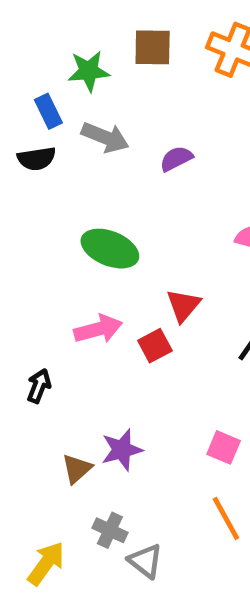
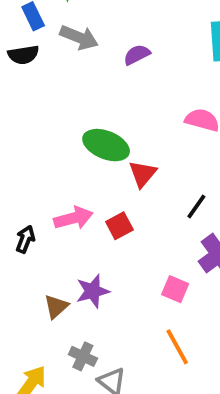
green ellipse: (110, 249) -> (106, 145), moved
pink arrow: (98, 329) -> (73, 218), moved
red square: (155, 346) -> (119, 226), moved

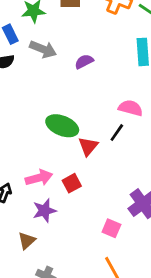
black line: (196, 207) -> (117, 133), moved
purple star: (93, 291) -> (44, 211), moved

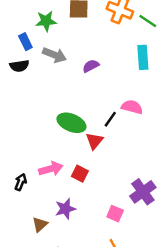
black line: (117, 133) -> (110, 119), moved
red square: (72, 183) -> (80, 174), turned -35
purple star: (44, 211) -> (65, 209), moved

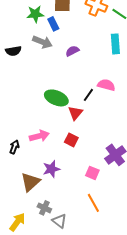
blue rectangle: (25, 42) -> (53, 24), moved
red square: (80, 174) -> (71, 140), moved
brown triangle: (40, 224) -> (30, 182), size x1.5

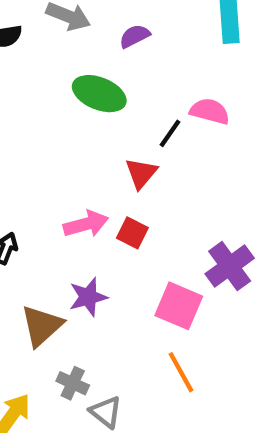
green ellipse: (56, 98) -> (99, 94), moved
pink arrow: (39, 136) -> (86, 224), moved
pink square: (92, 173) -> (179, 306), size x1.5

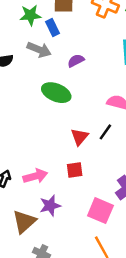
black line: (170, 133) -> (105, 132), moved
pink arrow: (86, 224) -> (35, 176), moved
red square: (132, 233) -> (75, 170), turned -35

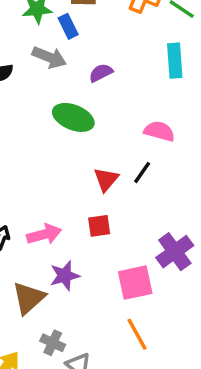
pink square: (100, 211) -> (135, 283), turned -35

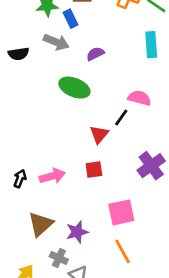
black line: (142, 172) -> (121, 117), moved
purple cross: (175, 252) -> (151, 166), moved
purple star: (65, 276) -> (77, 232), moved

